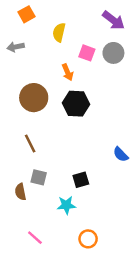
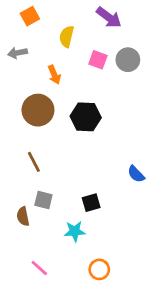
purple arrow: (113, 20) -> (109, 17), moved
orange arrow: (68, 72) -> (54, 75), moved

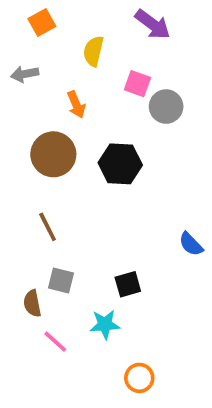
gray circle: (128, 60) -> (166, 107), moved
pink line: (39, 268) -> (55, 342), moved

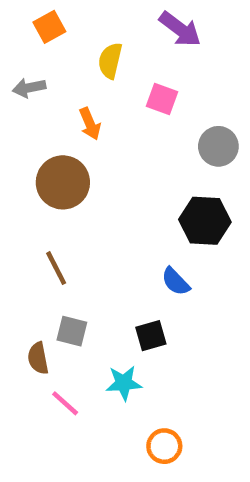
gray circle: (166, 107) -> (218, 146), moved
black hexagon: (120, 164) -> (205, 221), moved
blue semicircle: (191, 244) -> (176, 282), moved

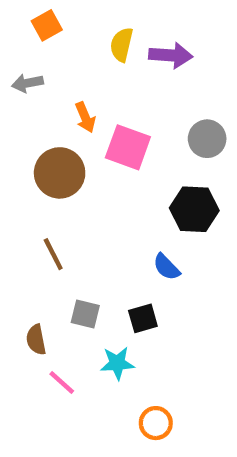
purple arrow: (180, 29) -> (171, 55), moved, turned -33
yellow semicircle: (110, 61) -> (122, 45), moved
pink square: (162, 99) -> (128, 147), moved, size x1.5
gray square: (72, 331) -> (85, 314), moved

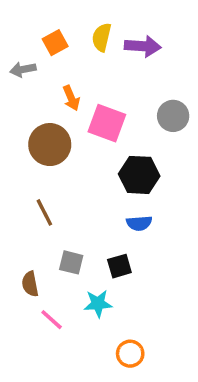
orange square: (47, 25) -> (55, 43), moved
black hexagon: (194, 209) -> (139, 175), moved
blue semicircle: (166, 267) -> (139, 223), turned -50

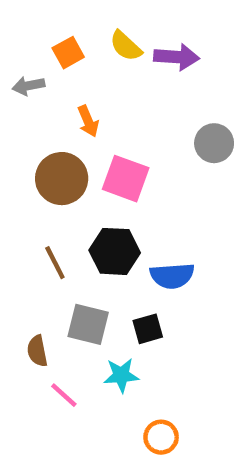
yellow semicircle: (102, 37) -> (126, 46), turned -60
pink square: (107, 123) -> (126, 179), moved
black hexagon: (139, 175) -> (115, 251), moved
blue semicircle: (139, 223) -> (172, 276), size x1.4
gray square: (71, 262) -> (88, 324), size x1.4

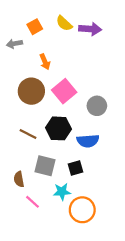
gray circle: (214, 143) -> (97, 106), moved
pink square: (126, 179) -> (64, 91), turned 30
brown line: (55, 263) -> (28, 134), turned -36
orange circle: (161, 437) -> (82, 210), moved, size x1.5

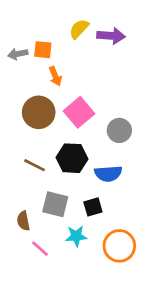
yellow semicircle: (64, 23) -> (79, 29), turned 90
orange square: (35, 27) -> (43, 50), moved, turned 35
orange circle: (82, 210) -> (119, 246), moved

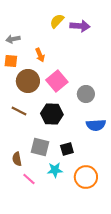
orange square: (43, 50) -> (11, 61), moved
brown line: (34, 165) -> (19, 111), moved
blue semicircle: (108, 174) -> (96, 125), moved

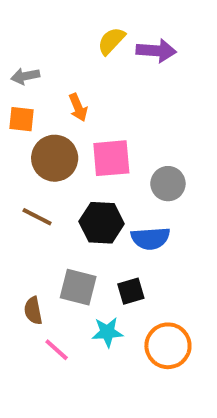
pink square: (57, 81) -> (111, 158), turned 35
blue semicircle: (96, 125) -> (150, 238), moved

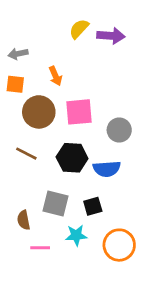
pink line: (57, 350) -> (40, 248), turned -42

